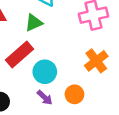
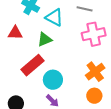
orange circle: (74, 94) -> (94, 96), moved

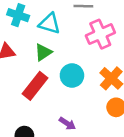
cyan circle: (53, 80) -> (72, 76), moved

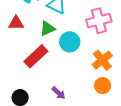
cyan circle: (72, 76) -> (70, 42), moved

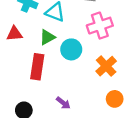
red rectangle: (36, 56) -> (37, 67), turned -35
orange circle: (103, 86) -> (115, 99), moved

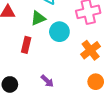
red rectangle: (37, 67) -> (26, 45), size x0.7

